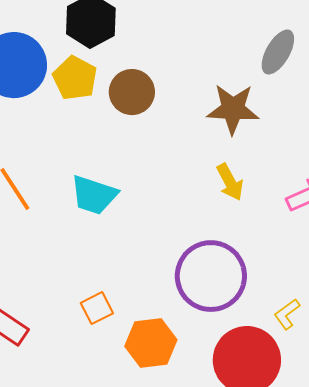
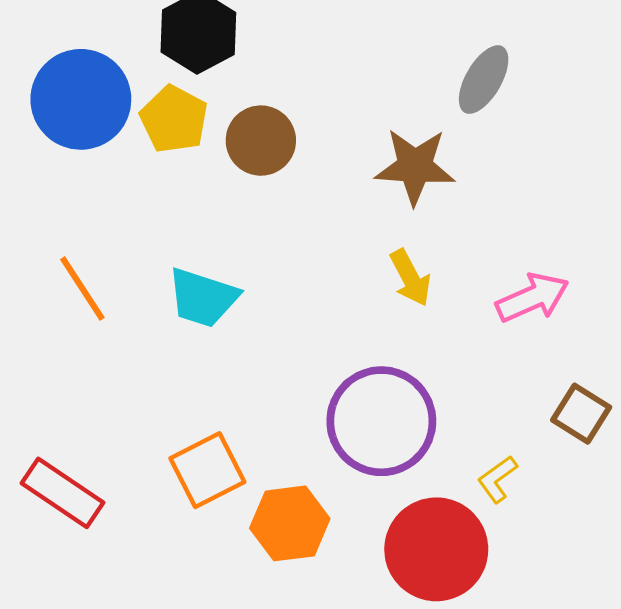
orange square: (97, 308) -> (207, 470), size x1.5

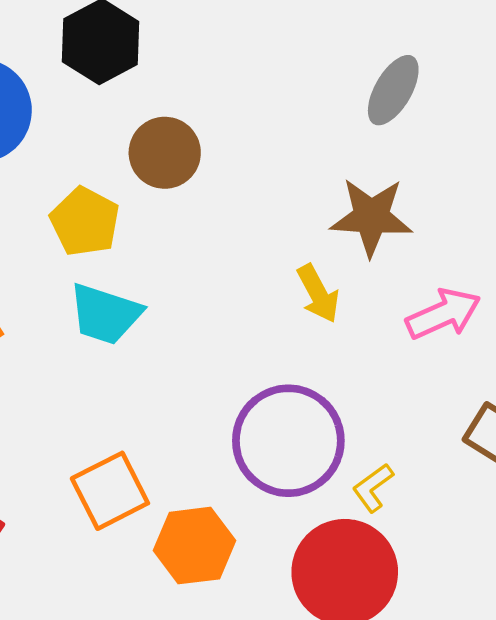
yellow pentagon: (174, 119) -> (85, 222), moved
brown star: (415, 166) -> (371, 217), moved
yellow L-shape: (497, 479) -> (373, 488), moved

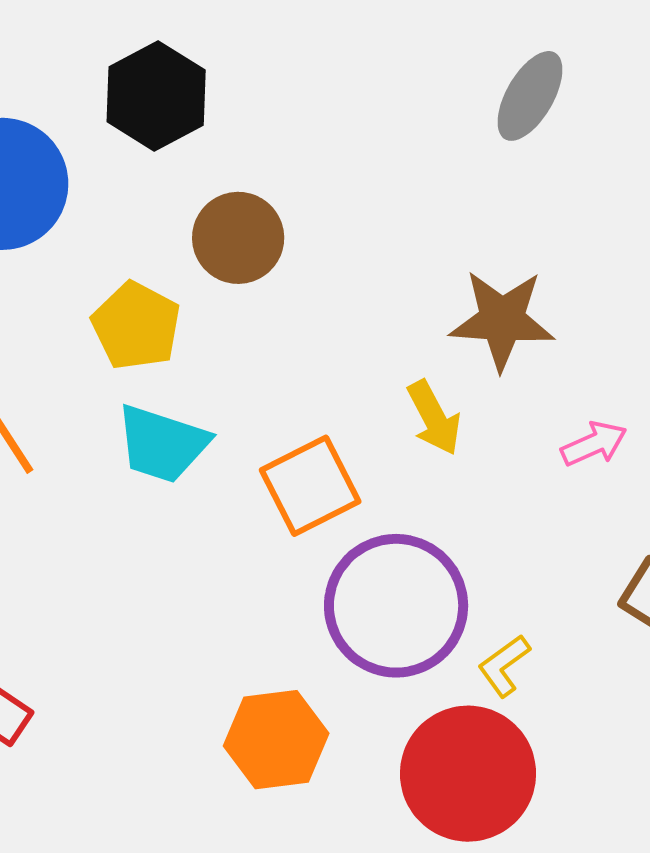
gray ellipse: (393, 90) -> (530, 96), moved
pink arrow: (443, 314) -> (594, 444), size x0.7
orange square: (110, 491) -> (310, 486), moved

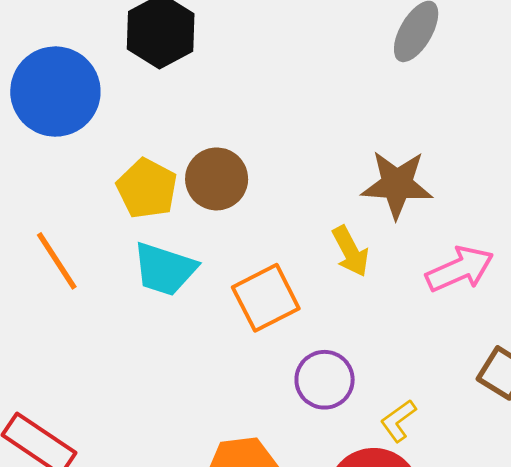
brown circle: (238, 238) -> (217, 179), moved
pink arrow: (594, 444) -> (460, 269), size x1.5
purple circle: (396, 606) -> (325, 380), size x0.6

